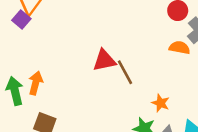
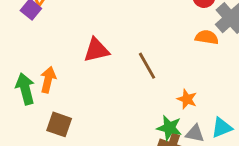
red triangle: (104, 60) -> (96, 50), moved

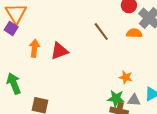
brown line: (147, 66) -> (101, 32), moved
orange arrow: (48, 80) -> (34, 48), moved

